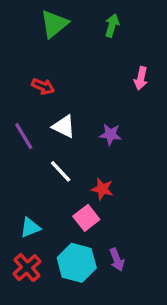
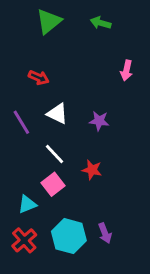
green arrow: (112, 25) -> (101, 23), turned -90
pink square: (86, 218) -> (53, 184), moved

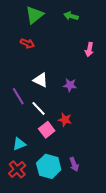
red arrow: (39, 78) -> (27, 43), moved
purple line: (21, 122) -> (18, 96), moved
pink square: (53, 184) -> (47, 130), moved

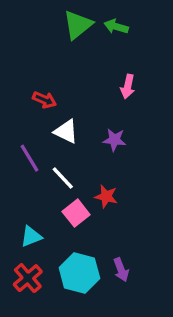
green triangle: (34, 15) -> (78, 25), moved
red arrow: (27, 43) -> (44, 100), moved
pink arrow: (89, 50) -> (128, 86), moved

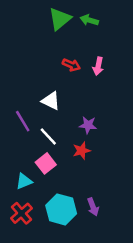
red arrow: (44, 100) -> (71, 65), moved
purple star: (114, 140) -> (88, 125), moved
red star: (106, 196) -> (82, 151), turned -30
pink square: (76, 213) -> (46, 163), moved

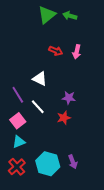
pink square: (46, 163) -> (18, 121), moved

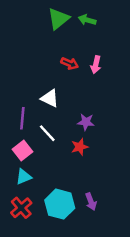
purple line: (18, 95) -> (22, 118), turned 36

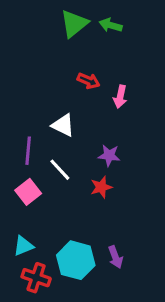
pink arrow: (96, 65) -> (120, 97), moved
cyan triangle: (24, 177) -> (23, 246), moved
red cross: (21, 208) -> (36, 278), moved, turned -30

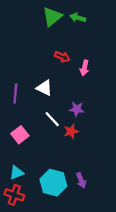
purple line: (28, 151) -> (15, 93), moved
white line: (60, 170) -> (52, 119), moved
red cross: (36, 278) -> (14, 195), moved

